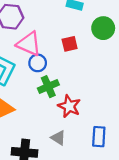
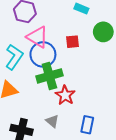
blue circle: (38, 63) -> (43, 54), size x1.6
green cross: (48, 87) -> (49, 76), size x1.4

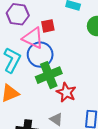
red square: (73, 42) -> (48, 26), moved

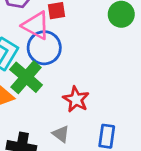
green cross: (49, 75) -> (26, 77), moved, turned -30

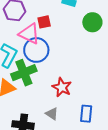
green cross: (26, 77) -> (24, 73), turned 30

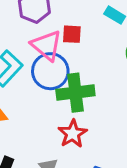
green cross: (24, 73) -> (75, 93), moved

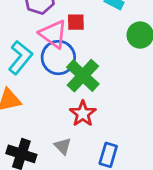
green cross: (75, 93) -> (83, 76), turned -36

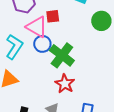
blue circle: (58, 58) -> (42, 44), size x0.7

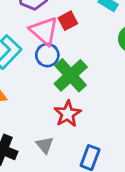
red square: (53, 16) -> (68, 21), turned -32

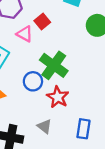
pink triangle: (44, 31) -> (25, 34), size x0.7
blue circle: (47, 55) -> (33, 81), moved

